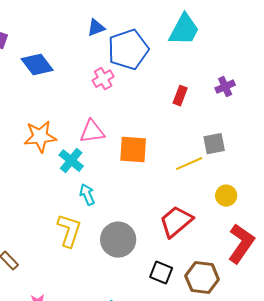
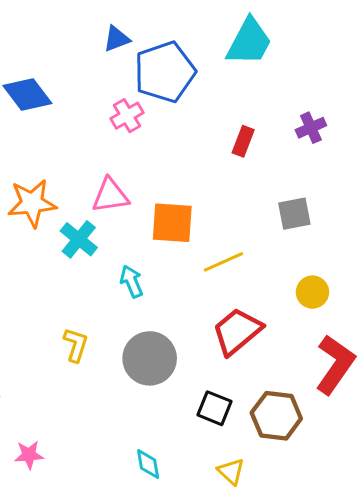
yellow line: (189, 164) -> (224, 262), moved
cyan arrow: (87, 195) -> (132, 282), moved
yellow L-shape: (69, 231) -> (76, 345), size x0.7

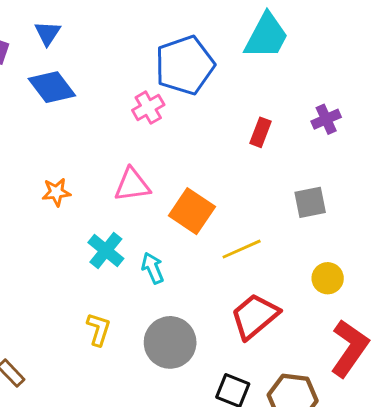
blue triangle: (116, 39) -> (48, 33), moved, turned -36
orange star: (32, 203) -> (56, 192), size x0.6
orange square: (172, 223) -> (192, 211), turned 30
cyan cross: (79, 239) -> (106, 251), moved

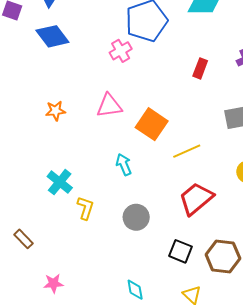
cyan cross: (106, 251) -> (60, 182), moved
gray circle: (170, 342) -> (136, 217), size x0.7

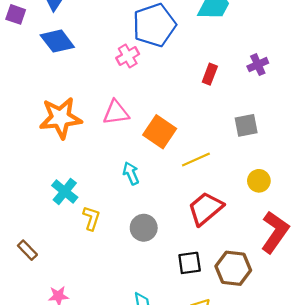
orange star: (56, 111) -> (60, 118), size x2.0
black square: (181, 251) -> (190, 263), turned -30

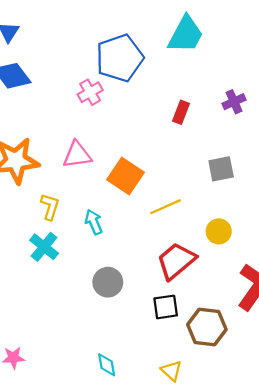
yellow circle: (259, 181) -> (219, 231), moved
cyan cross: (65, 191) -> (44, 247), moved
yellow L-shape: (91, 218) -> (50, 207), moved
black square: (190, 263) -> (166, 307), moved

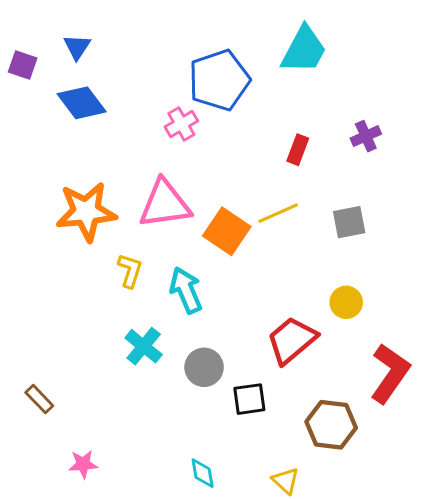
pink triangle: (77, 155) -> (165, 204), size x1.4
yellow line: (166, 207) -> (278, 213), moved
cyan arrow: (94, 222) -> (186, 290), size x1.4
cyan cross: (44, 247) -> (144, 346), moved
black square: (166, 307) -> (249, 399), moved

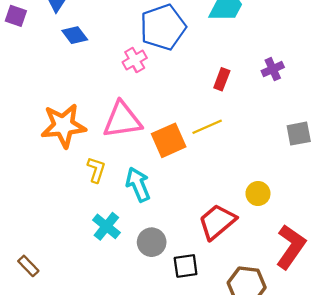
blue diamond: (82, 103) -> (75, 35), moved, size x0.7
gray square: (349, 222) -> (299, 134), moved
orange square: (227, 231) -> (169, 140), turned 32

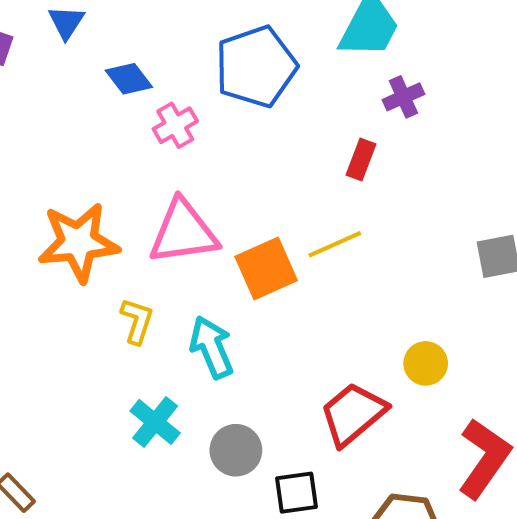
blue diamond: (75, 35) -> (129, 79), moved
pink cross: (135, 60) -> (175, 125), moved
purple cross: (273, 69) -> (403, 97), moved

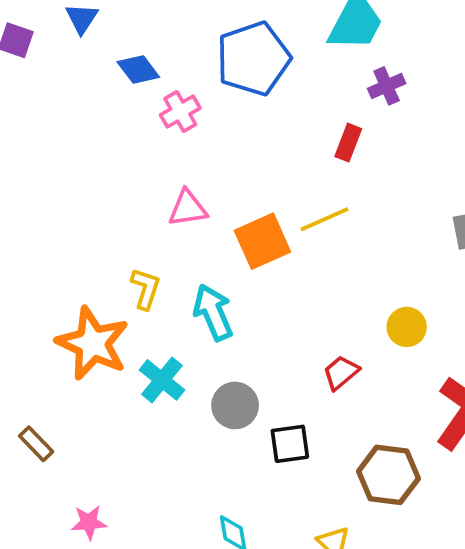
pink triangle: (183, 232) -> (188, 208), size x0.6
orange star: (78, 242) -> (93, 343), moved, turned 30
red trapezoid: (353, 414) -> (341, 373), size x0.6

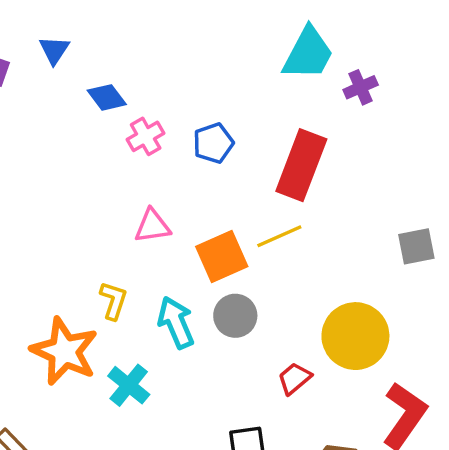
blue pentagon: (253, 59) -> (213, 143), moved, size x0.6
purple cross: (387, 86) -> (361, 87), moved
red rectangle: (348, 143) -> (301, 165), size x2.0
yellow circle: (407, 327) -> (355, 336), size x1.8
gray circle: (235, 405) -> (235, 316), moved

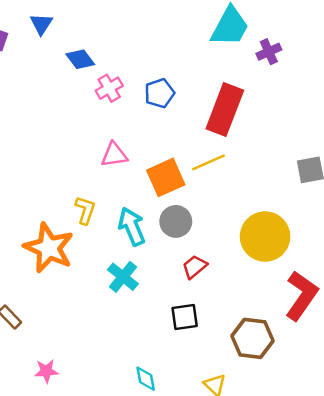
red trapezoid: (295, 378) -> (195, 267), moved
cyan cross: (129, 385) -> (123, 277), moved

